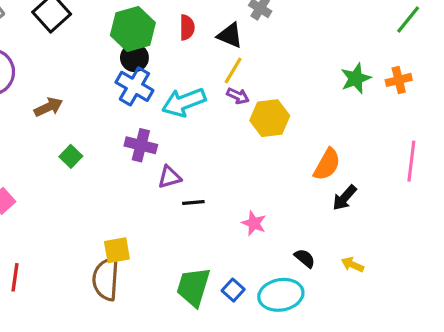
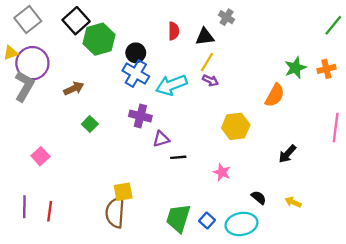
green hexagon: (133, 29) -> (99, 39), moved
black triangle: (230, 35) -> (205, 37), turned -30
yellow hexagon: (270, 118) -> (236, 126), moved
orange semicircle: (327, 164) -> (275, 95), moved

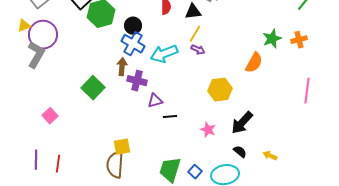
brown arrow: (74, 88) -> (122, 67), moved, turned -60
green square: (90, 124) -> (93, 88), size x1.6
black arrow: (287, 154) -> (242, 123), moved, size x1.4

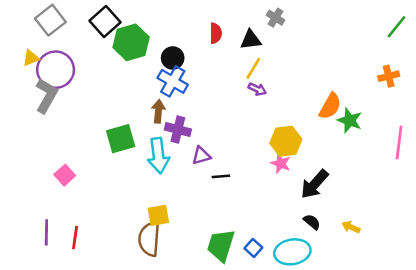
green star: (272, 39) -> (350, 120), moved, turned -30
cyan arrow: (164, 54) -> (158, 156), moved, turned -76
green square: (93, 88) -> (121, 139), turned 30
pink star: (208, 130) -> (281, 163), moved

